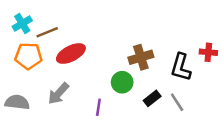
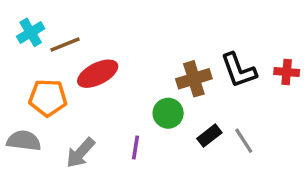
orange pentagon: (28, 56) -> (48, 98), moved
black L-shape: (181, 67) -> (239, 70), moved, turned -36
gray arrow: (58, 93) -> (80, 153), moved

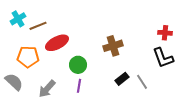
black L-shape: (239, 70) -> (163, 58), moved
red cross: (287, 72) -> (165, 33), moved
green circle: (168, 113) -> (78, 65), moved
gray semicircle: (24, 141) -> (14, 82), turned 36

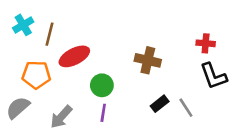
brown line: (38, 26) -> (49, 34), turned -54
red cross: (165, 33) -> (206, 43), moved
brown cross: (113, 46) -> (148, 60), turned 30
gray semicircle: (14, 82) -> (18, 108), turned -84

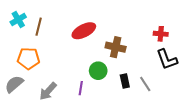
red ellipse: (74, 56) -> (84, 31), moved
green circle: (102, 85) -> (98, 71), moved
black rectangle: (160, 104) -> (125, 81), turned -64

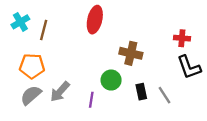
red ellipse: (84, 31) -> (95, 20), moved, turned -50
gray semicircle: (14, 84) -> (31, 95), moved
gray arrow: (48, 91) -> (60, 92), moved

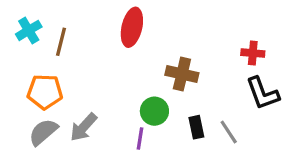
purple line: (91, 100) -> (140, 138), moved

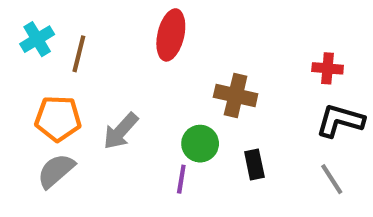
black L-shape: (263, 93) -> (340, 121), turned 126
gray arrow: (84, 127) -> (121, 131), moved
gray line: (229, 132) -> (332, 179), moved

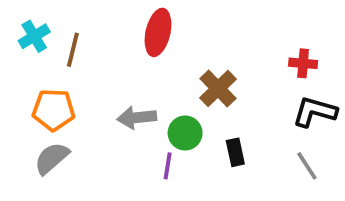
brown cross: (236, 96) -> (218, 89), turned 33
gray arrow: (121, 131) -> (137, 118), moved, turned 42

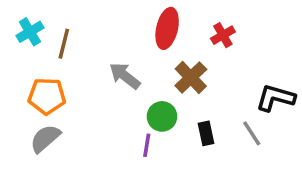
red ellipse: (158, 32) -> (167, 28), moved
red cross: (303, 63) -> (223, 35), moved, turned -35
gray arrow: (137, 118) -> (125, 76), moved, turned 44
gray line: (307, 166) -> (252, 133), moved

